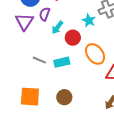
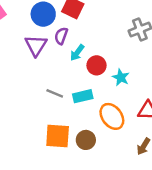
cyan star: (89, 20) -> (121, 77), moved
orange ellipse: (95, 54) -> (112, 116), moved
orange square: (30, 97) -> (58, 136), moved

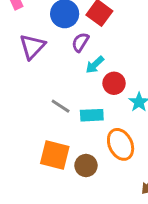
purple triangle: (36, 45) -> (32, 47), moved

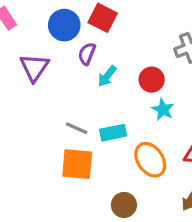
red circle: (114, 83) -> (152, 80), moved
orange square: (55, 155) -> (77, 164), moved
brown circle: (86, 166) -> (124, 205), moved

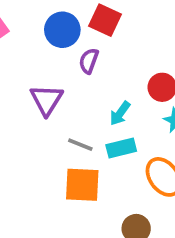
purple triangle: (34, 67) -> (47, 100), moved
cyan arrow: (107, 76) -> (120, 113), moved

